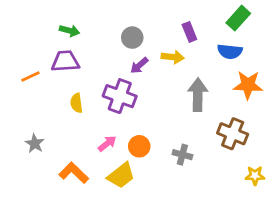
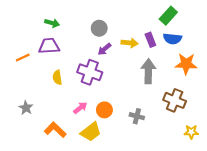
green rectangle: (238, 18) -> (168, 16), moved
purple rectangle: (189, 32) -> (150, 40), moved

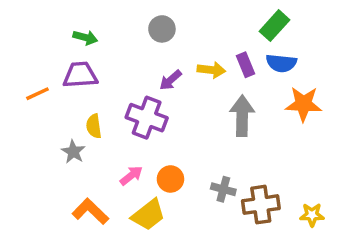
gray circle: (99, 28) -> (162, 29), moved
brown cross: (175, 100) -> (261, 205), moved, turned -30
gray star: (26, 108) -> (73, 152), moved

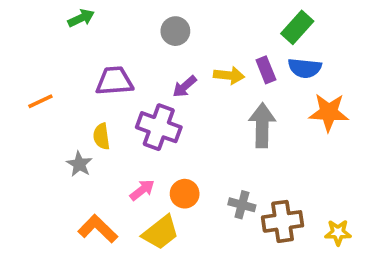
green arrow: (85, 37) -> (81, 18), moved, turned -40
purple trapezoid: (80, 75) -> (114, 81), moved

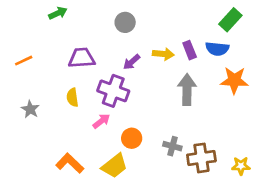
green rectangle: (297, 27) -> (230, 20), moved
orange line: (40, 101) -> (24, 61), moved
gray star: (79, 164) -> (30, 109), moved
pink arrow: (142, 190) -> (101, 121), moved

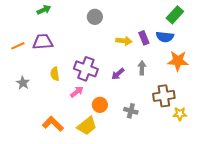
purple trapezoid: (82, 58) -> (43, 42), moved
purple arrow: (132, 62) -> (118, 74), moved
gray arrow: (187, 90) -> (142, 68), size x0.6
brown cross: (201, 158) -> (164, 96), moved
yellow star: (241, 166) -> (180, 114), moved

